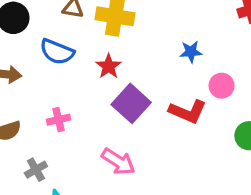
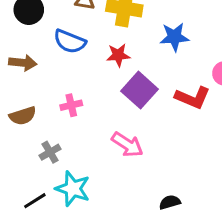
blue star: (191, 52) -> (174, 37), moved, size x1.4
red star: (109, 66) -> (118, 55), turned 30

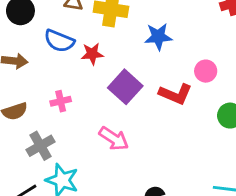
red star: (118, 55) -> (92, 54), moved
gray cross: (50, 152) -> (41, 146), size x1.4

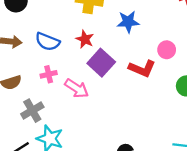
blue semicircle: (59, 41) -> (47, 42), moved
red star: (92, 54) -> (85, 39), moved, turned 30
pink arrow: (114, 139) -> (77, 88), moved

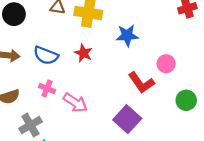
purple square: (101, 63) -> (127, 119), moved
red L-shape: (142, 68) -> (141, 83), turned 32
pink cross: (49, 74) -> (47, 88), turned 35

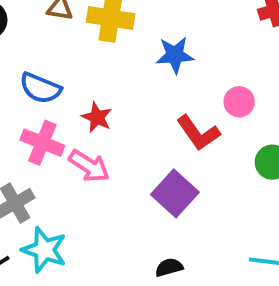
red star: (84, 53) -> (97, 117), moved
pink cross: (47, 88) -> (42, 143), size x1.5

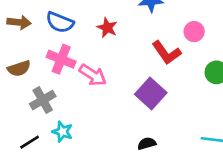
red star: (97, 117) -> (107, 28), moved
cyan star: (44, 250) -> (62, 132), size x0.7

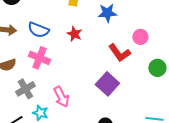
pink arrow: (93, 75) -> (61, 97), moved, turned 30

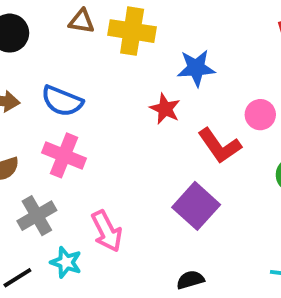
red star: (74, 34) -> (165, 109), moved

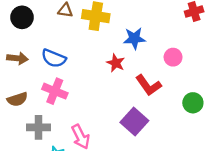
pink circle: (260, 115) -> (173, 57), moved
gray cross: (37, 216) -> (38, 127), turned 30

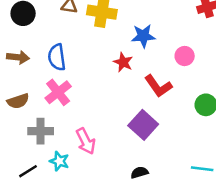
blue semicircle: (54, 58) -> (57, 57), turned 60
pink cross: (55, 91) -> (58, 92), turned 30

